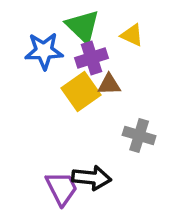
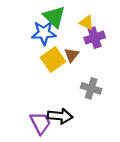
blue star: (44, 51) -> (44, 33), moved
purple cross: (92, 58) -> (95, 38), moved
brown triangle: (109, 84) -> (72, 55), turned -49

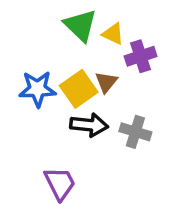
yellow triangle: (87, 23) -> (113, 34), moved
blue star: (44, 33) -> (37, 89), moved
black arrow: (60, 116) -> (89, 125), moved

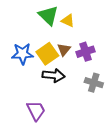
purple cross: (141, 56) -> (86, 52), moved
gray cross: (135, 132) -> (94, 83), moved

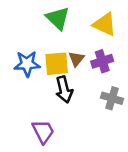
yellow triangle: (68, 21) -> (105, 24), moved, size x1.5
yellow square: (47, 54) -> (57, 64), turned 30
black arrow: (54, 75) -> (64, 90), turned 70

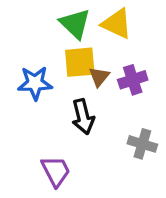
yellow triangle: (105, 24) -> (117, 24), moved
yellow square: (57, 64) -> (80, 62), moved
gray cross: (112, 98) -> (142, 144), moved

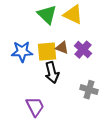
yellow square: (80, 62) -> (47, 52), moved
brown triangle: (99, 77) -> (62, 48), turned -48
purple cross: (133, 80) -> (83, 50), turned -30

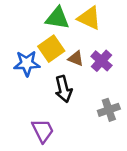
green triangle: (47, 15) -> (57, 18), turned -35
yellow square: (47, 52) -> (51, 49), moved, turned -30
gray cross: (89, 90) -> (109, 110), turned -36

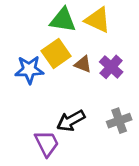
black arrow: (64, 89) -> (71, 121), moved, turned 75

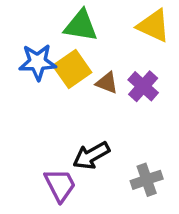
yellow triangle: (98, 20) -> (154, 26), moved
blue star: (29, 70) -> (38, 62), moved
gray cross: (119, 121) -> (147, 180), moved

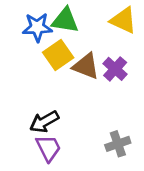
blue star: (38, 62) -> (37, 27), moved
brown triangle: (107, 83) -> (86, 66), size x1.5
black arrow: (91, 156) -> (44, 122), moved

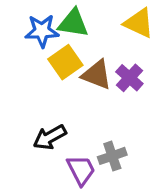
gray cross: (118, 144) -> (112, 156), moved
purple trapezoid: (48, 148) -> (81, 170), moved

